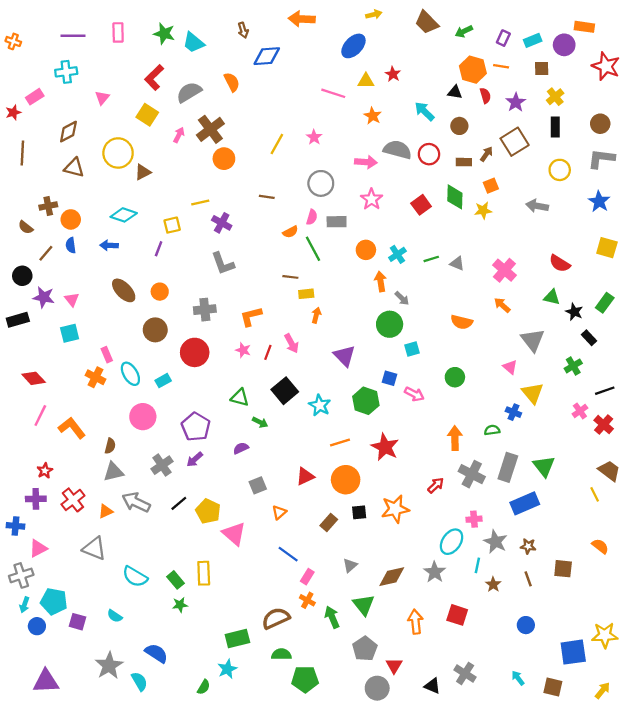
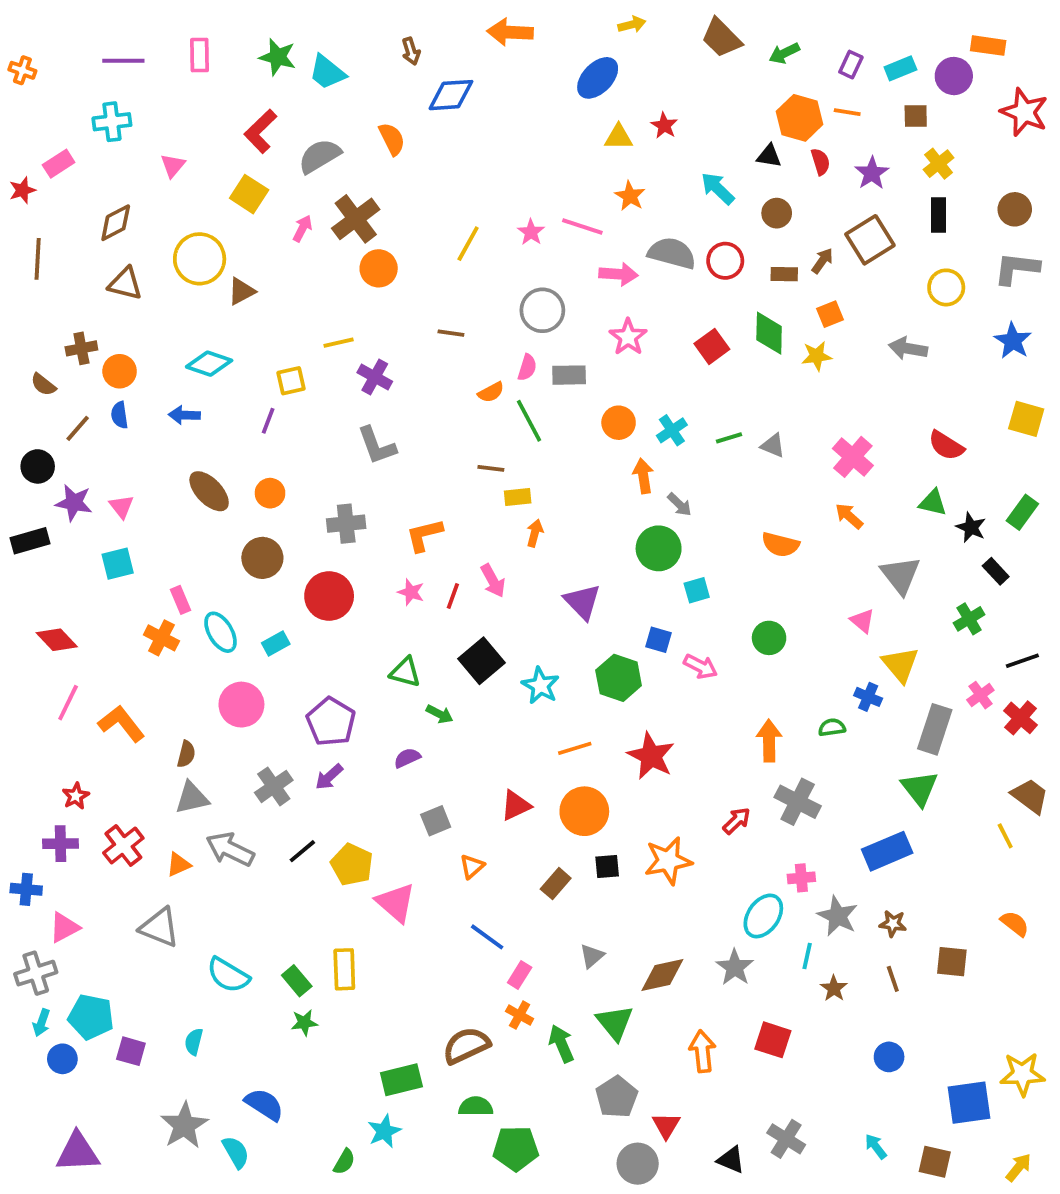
pink line: (333, 93) -> (582, 226), moved
gray rectangle: (508, 467) -> (935, 729), moved
cyan semicircle: (115, 616) -> (194, 1042), turned 70

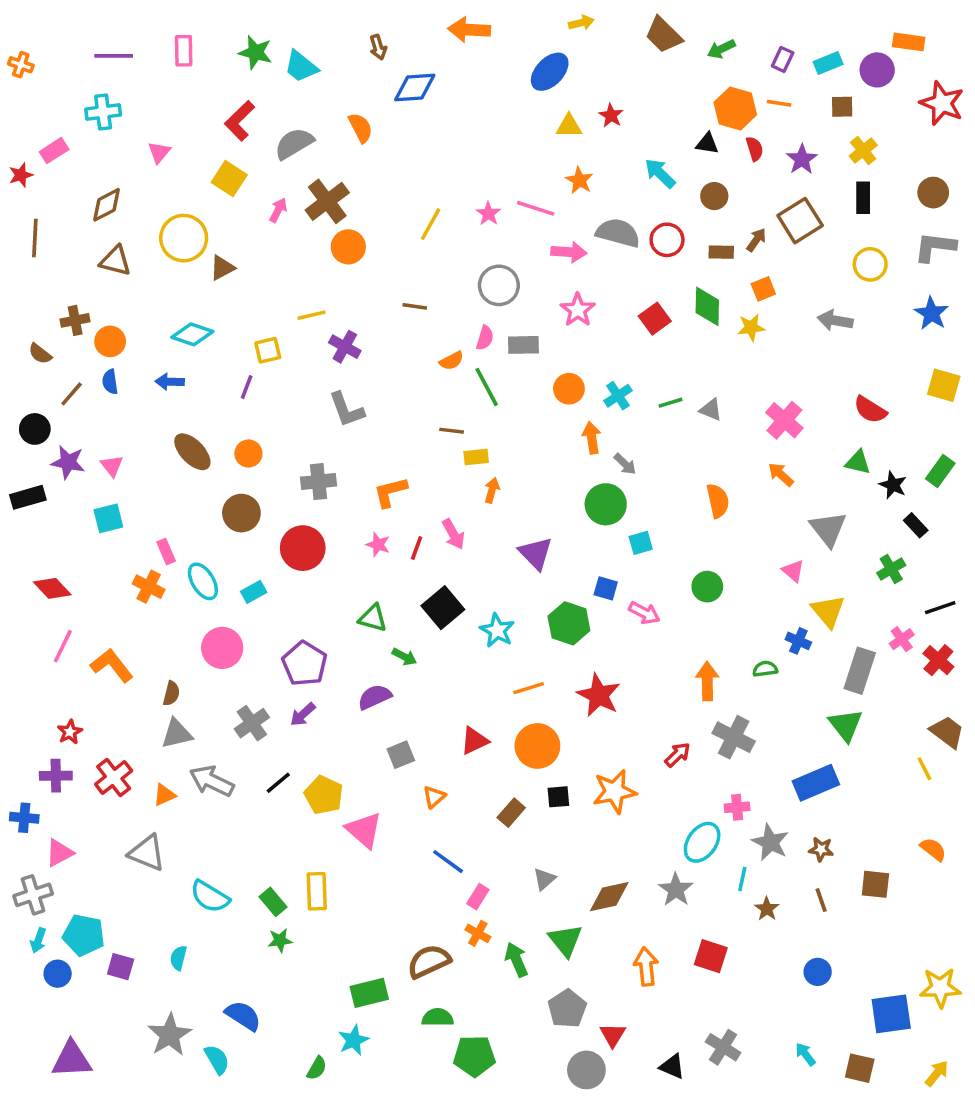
orange semicircle: (780, 545) -> (718, 501), turned -116
purple semicircle: (407, 758) -> (375, 697), size x1.4

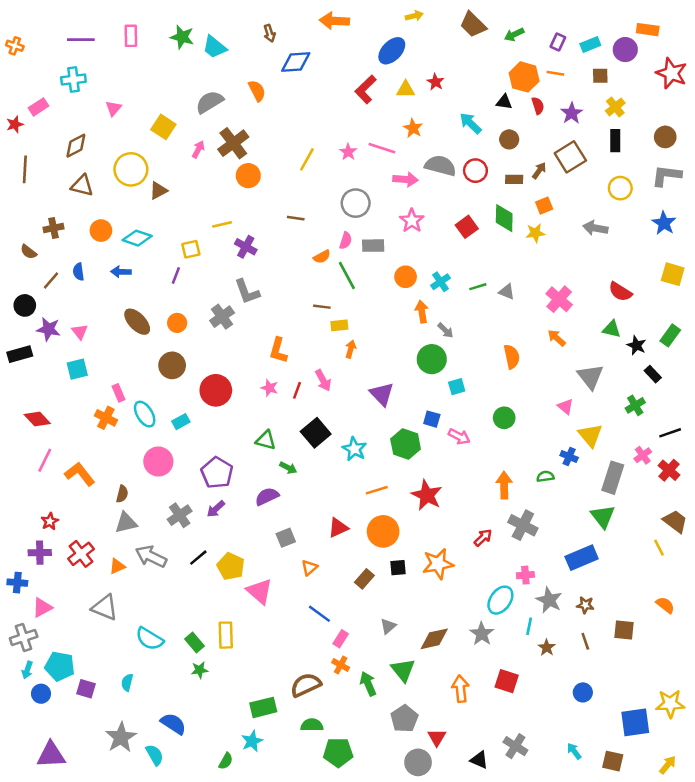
red L-shape: (240, 121) -> (366, 89), moved
orange circle: (110, 341) -> (101, 231), moved
gray cross: (318, 482) -> (222, 317), moved, turned -30
orange L-shape: (390, 492) -> (278, 350), turned -60

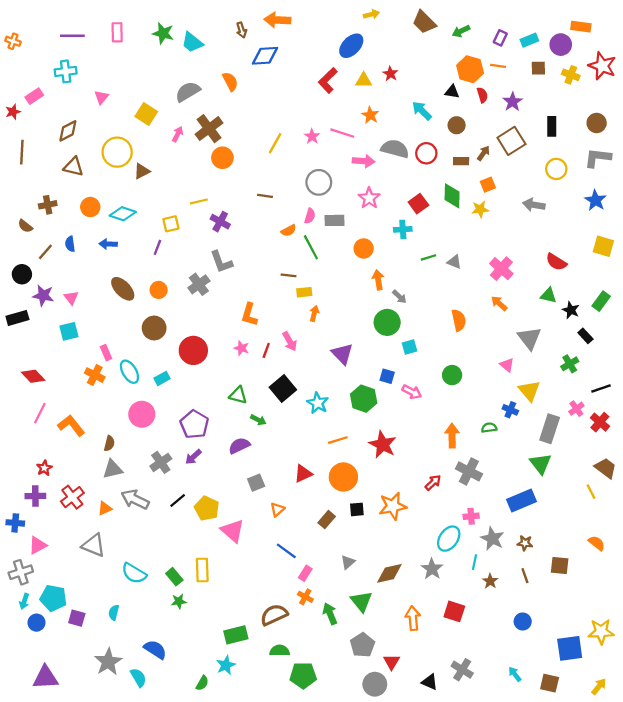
orange arrow: (334, 21) -> (277, 20), moved
yellow cross: (615, 107) -> (571, 75), moved, turned -30
cyan cross: (441, 282) -> (403, 229), moved, turned 30

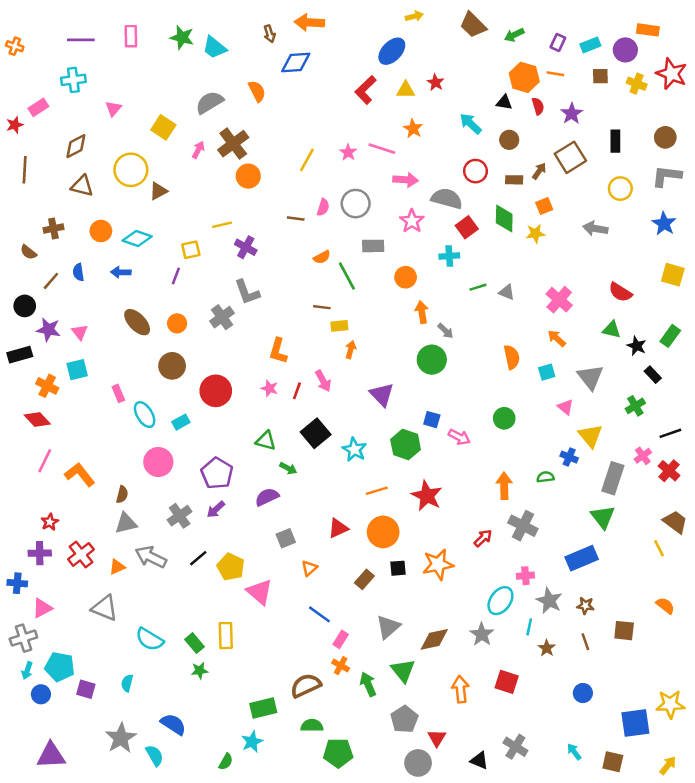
gray semicircle: (395, 149) -> (447, 199), moved
pink semicircle: (310, 216) -> (323, 207), moved
cyan square: (410, 347) -> (547, 372), moved
orange cross: (95, 375) -> (47, 386), moved
gray triangle: (348, 562) -> (388, 627), size x1.5

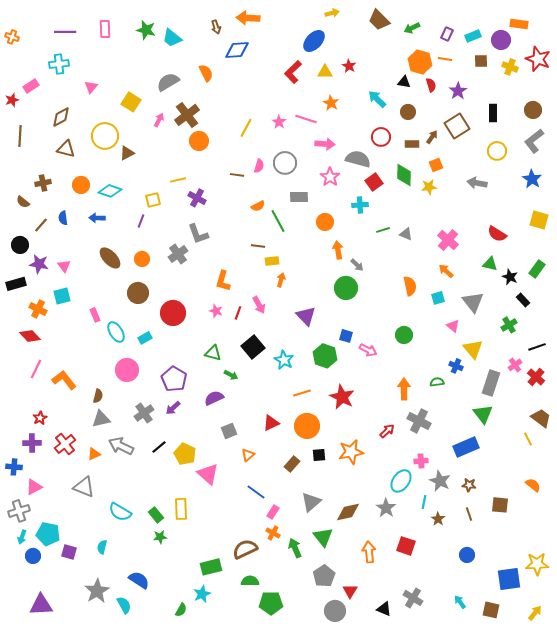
gray L-shape: (667, 176) -> (534, 141), turned -45

